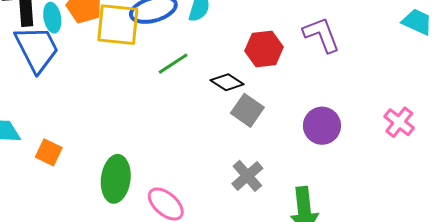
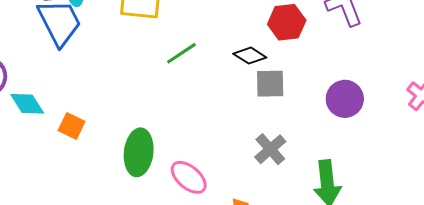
green line: (173, 64) -> (181, 53), moved
gray square: (247, 110) -> (270, 84), turned -36

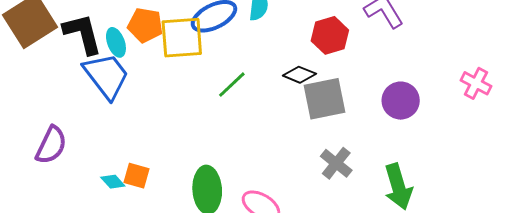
gray square: (270, 84) -> (324, 99), size x1.4
cyan diamond: (27, 104) -> (113, 182), moved, size x0.7

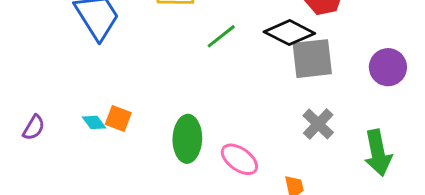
black diamond: (299, 75) -> (289, 33), size x1.5
purple semicircle: (51, 145) -> (34, 128), moved, size x0.7

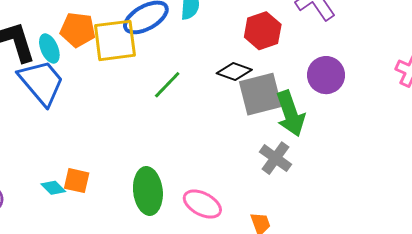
black diamond: (289, 33) -> (234, 72), size x0.7
purple circle: (388, 67) -> (326, 75), moved
green arrow: (378, 153) -> (290, 114), moved

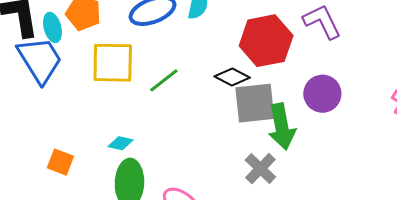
red hexagon: (263, 31) -> (266, 41), size x1.4
yellow square: (115, 40) -> (113, 63), moved
cyan diamond: (53, 188) -> (121, 143), moved, turned -40

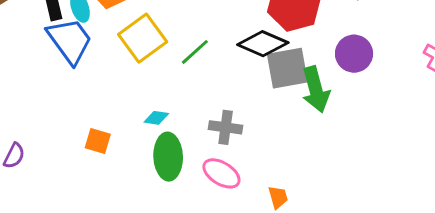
yellow square: (113, 63) -> (143, 38), turned -33
black diamond: (232, 77) -> (263, 44), size x1.4
gray cross: (260, 169) -> (226, 127), moved, turned -32

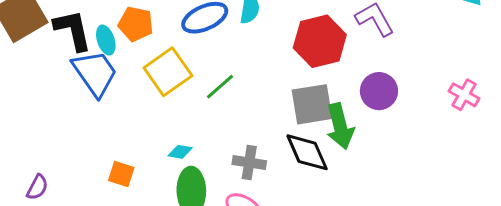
black diamond: (263, 44) -> (307, 152), moved, turned 42

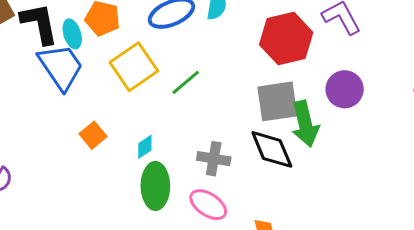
cyan diamond: (180, 152) -> (145, 147), turned -45
orange square: (121, 174) -> (93, 135), moved, turned 32

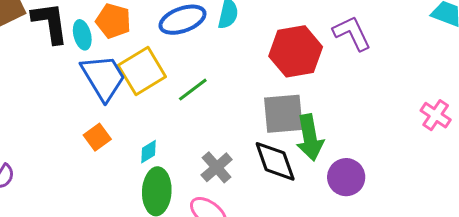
blue trapezoid: (61, 67) -> (103, 77), moved
purple circle: (345, 89) -> (346, 177), moved
gray cross: (214, 159) -> (217, 167), turned 36

